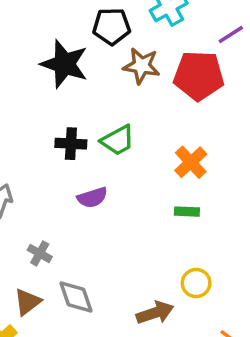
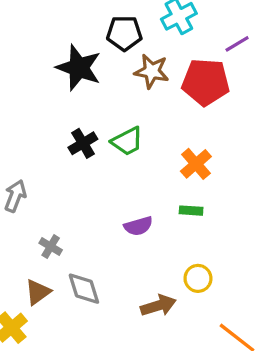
black cross: (71, 144) -> (83, 143), turned -36
purple semicircle: (92, 198) -> (138, 226), moved

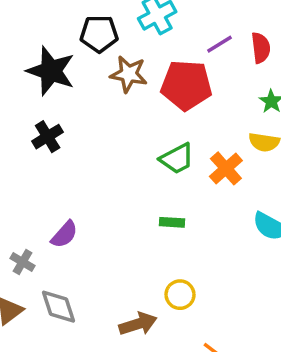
green trapezoid: (127, 141) -> (177, 159), moved
black cross: (83, 143) -> (48, 137), moved
orange cross: (196, 164) -> (226, 168), moved
purple semicircle: (138, 226) -> (64, 234), moved, turned -32

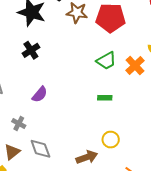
purple semicircle: (64, 234) -> (40, 94), moved

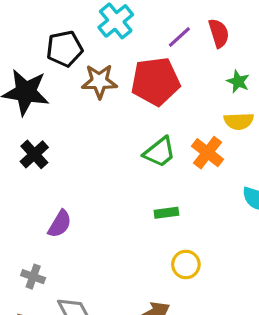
yellow circle: (111, 140) -> (186, 264), moved

